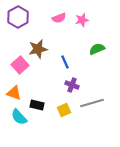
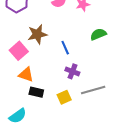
orange triangle: (14, 93) -> (26, 75), moved
cyan semicircle: (19, 117) -> (18, 116), moved, turned -84

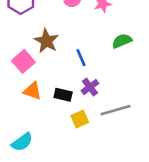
brown star: (37, 34) -> (46, 41), turned -30
purple cross: (72, 71) -> (90, 87), turned 32
black rectangle: (36, 92) -> (63, 95), moved

